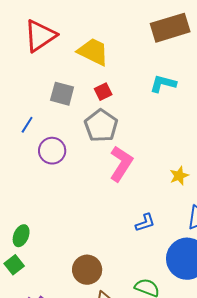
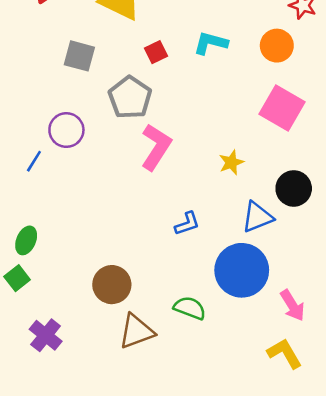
red square: (103, 92) -> (156, 52), moved
blue line: (27, 125) -> (34, 161), moved

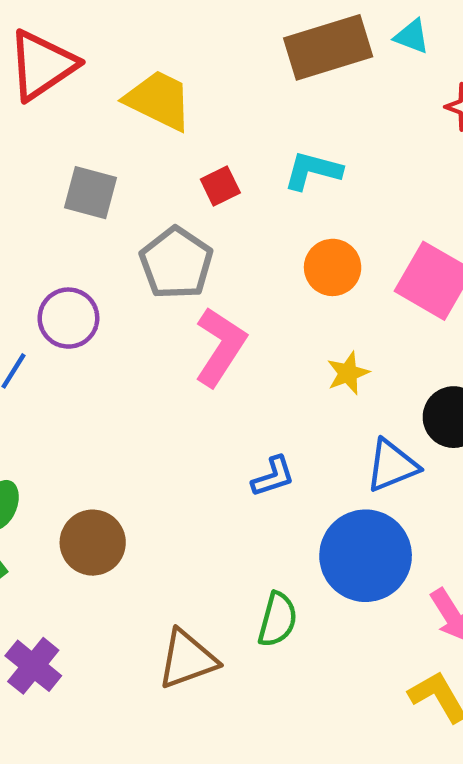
orange circle: (277, 46) -> (333, 267), moved
brown circle: (112, 285) -> (93, 543), moved
green semicircle: (190, 308) -> (278, 620), turned 84

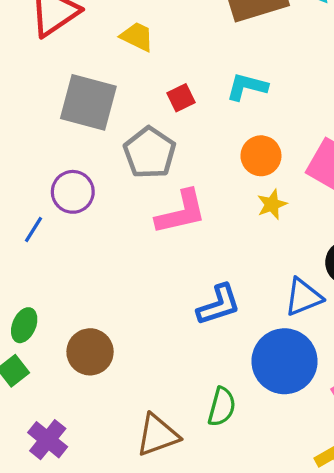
yellow trapezoid: (159, 100) -> (137, 37), size x0.7
gray square: (90, 193) -> (88, 102), size x1.5
pink L-shape: (220, 347) -> (181, 212), turned 44
yellow star: (348, 373) -> (272, 204), moved
blue L-shape: (273, 477) -> (219, 305), size x1.4

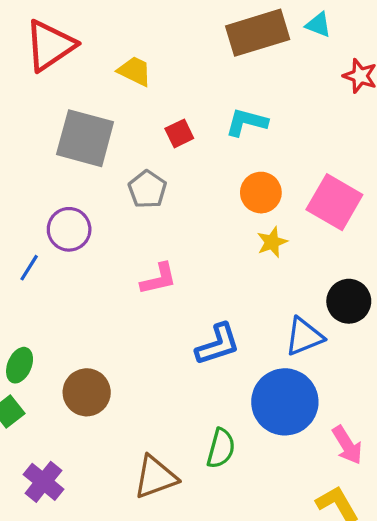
gray pentagon: (150, 153) -> (147, 189), size x0.7
pink L-shape: (181, 212) -> (159, 279), moved, size x0.7

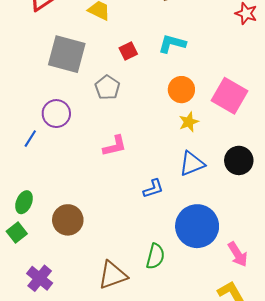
blue triangle: (304, 336) -> (192, 164), moved
blue L-shape: (218, 344) -> (153, 189), size x0.7

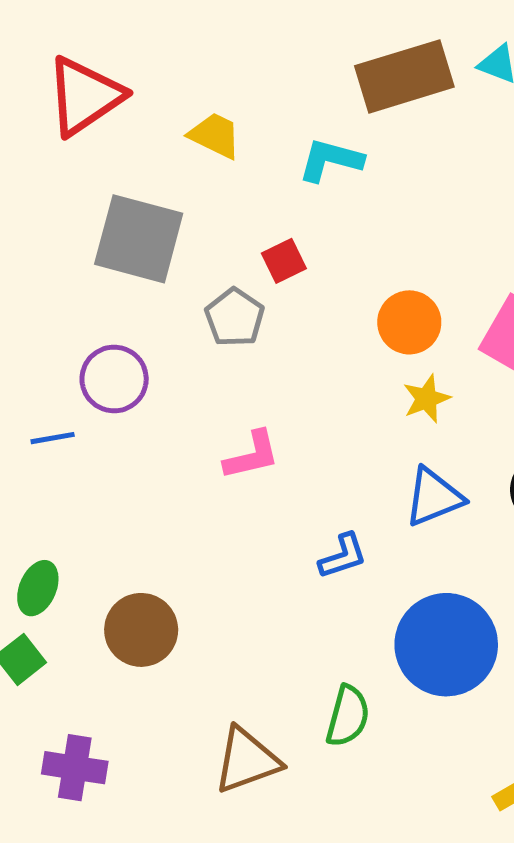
cyan L-shape: (172, 44) -> (331, 160), moved
red square: (128, 51) -> (284, 261), moved
blue line: (30, 139) -> (53, 438), turned 48
purple cross: (40, 278) -> (75, 768), turned -30

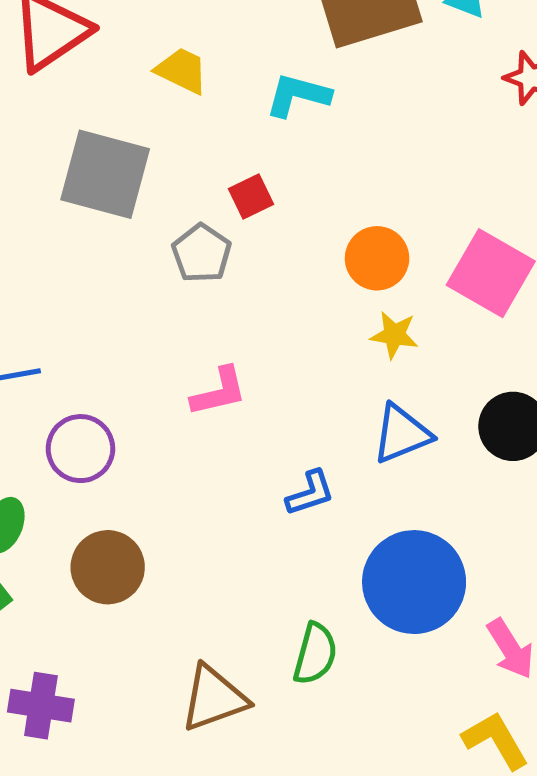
purple circle: (114, 379) -> (80, 449), moved
yellow star: (426, 399) -> (394, 335), turned 30

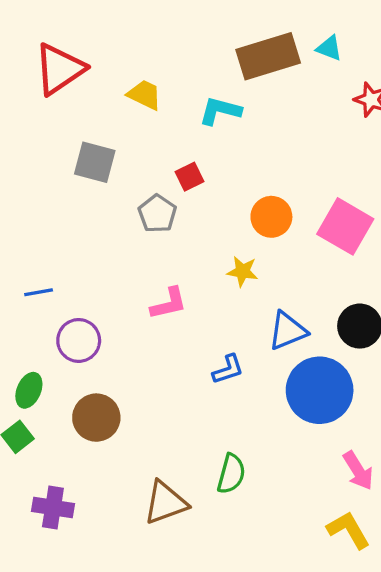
gray square: (105, 174) -> (95, 162), size x0.7
yellow star: (394, 335) -> (242, 271), moved
blue circle: (414, 582) -> (320, 390), moved

